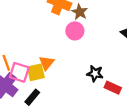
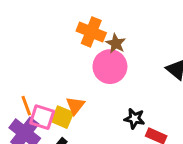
pink circle: (75, 31) -> (110, 67), size x1.5
yellow square: (36, 72) -> (62, 117), turned 36

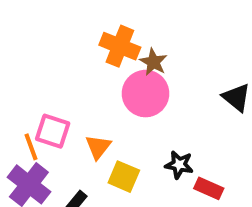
pink square: (42, 117) -> (53, 131), moved
yellow square: (62, 117) -> (124, 177), moved

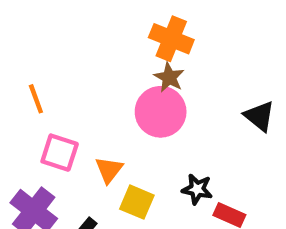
orange cross: (120, 46) -> (171, 39), moved
orange line: (31, 147) -> (36, 99), moved

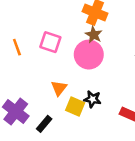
pink square: (60, 153) -> (50, 42), moved
black star: (197, 189) -> (92, 99), moved

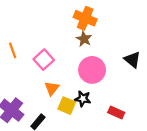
pink square: (50, 42) -> (44, 60), moved, turned 30
pink circle: (89, 55) -> (92, 70), moved

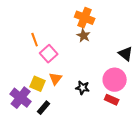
orange line: (13, 50) -> (35, 40), moved
pink circle: (92, 70) -> (115, 80), moved
yellow square: (67, 106) -> (38, 84), moved

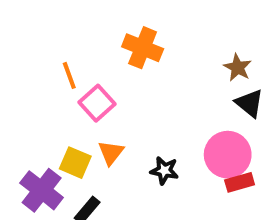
orange cross: (85, 18) -> (143, 48), moved
brown star: (84, 36) -> (238, 68), moved
red rectangle: (112, 100) -> (240, 182), moved, turned -40

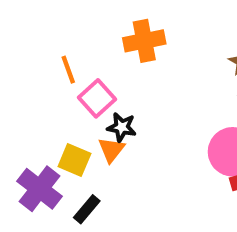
orange cross: (143, 48) -> (144, 41), turned -33
black star: (164, 170) -> (122, 127), moved

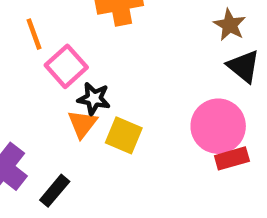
yellow square: (74, 160) -> (124, 135), moved

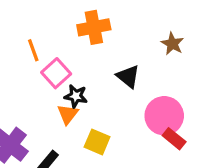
black triangle: (243, 66) -> (128, 76), moved
yellow square: (124, 135) -> (97, 142), moved
red rectangle: (232, 158) -> (174, 139), turned 55

